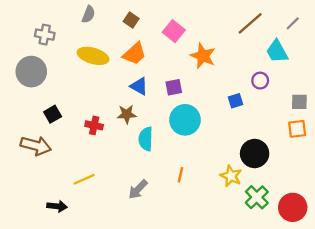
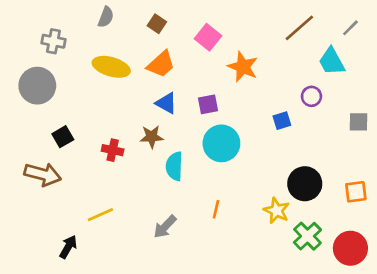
orange square: (297, 129) -> (356, 192), moved
black arrow: (57, 206) -> (68, 247), turned -66

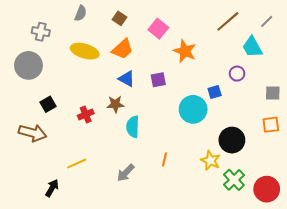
cyan circle: (221, 143) -> (193, 109), moved
red cross: (113, 150) -> (86, 114), turned -35
orange square: (356, 192) -> (271, 125), moved

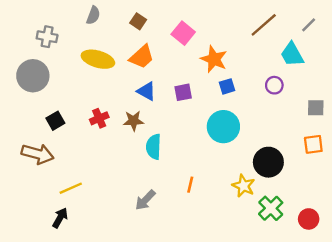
blue square: (215, 92) -> (227, 86), moved
red cross: (86, 114) -> (99, 118), moved
yellow line: (77, 164) -> (71, 188), moved
red circle: (267, 189) -> (309, 219), size x0.7

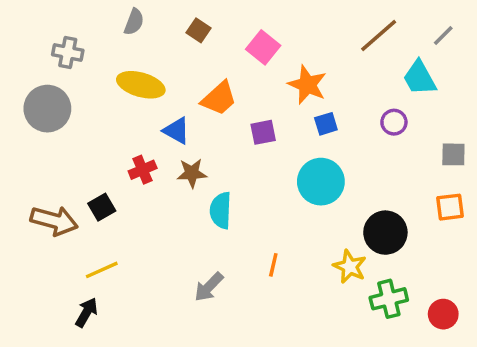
orange trapezoid: (142, 57) -> (219, 98), moved
blue triangle: (146, 91) -> (176, 131), moved
black square: (55, 121) -> (102, 207), moved
green cross: (271, 208) -> (389, 299), turned 30

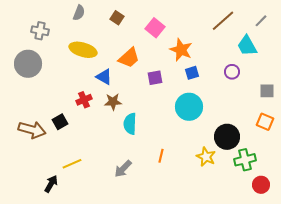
orange square: (450, 207) -> (265, 122), turned 30
yellow line: (102, 270) -> (72, 164), moved
green cross: (389, 299) -> (245, 160), moved

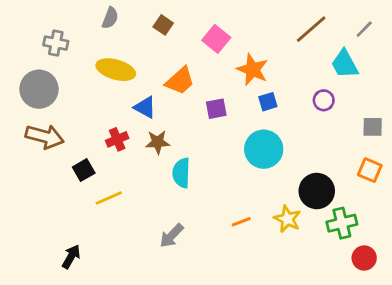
brown arrow: (32, 130) -> (45, 137), moved
orange line: (161, 156) -> (241, 222), moved, turned 56
yellow line: (72, 164) -> (109, 198), moved

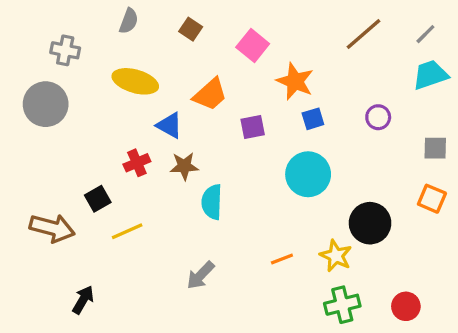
cyan trapezoid: (345, 64) -> (430, 75), moved, turned 100
brown arrow: (45, 137) -> (52, 228), moved
green cross: (342, 223) -> (342, 305), moved
red circle: (364, 258) -> (406, 306), moved

